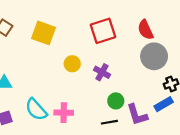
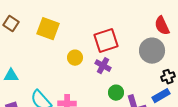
red semicircle: (146, 30) -> (162, 26), moved
red square: (103, 31) -> (106, 41), moved

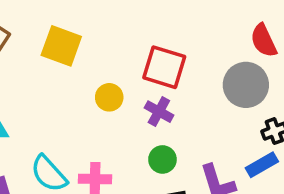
red square: (106, 41) -> (164, 67), turned 35
green circle: (116, 93) -> (162, 159), moved

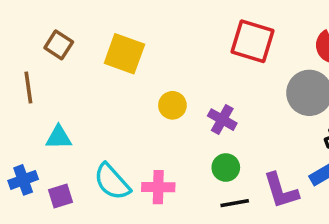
red square: (164, 67) -> (252, 41), moved

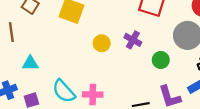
purple cross: (222, 120) -> (133, 40), moved
green circle: (226, 168) -> (161, 60), moved

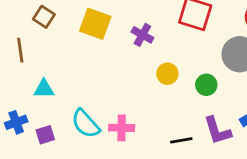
purple cross: (133, 40) -> (142, 35), moved
yellow circle: (102, 43) -> (167, 74), moved

